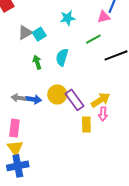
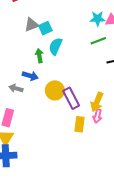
cyan star: (68, 18) -> (98, 19), moved
cyan semicircle: (62, 57) -> (55, 46), moved
blue arrow: (33, 99) -> (30, 76), moved
yellow arrow: (101, 100) -> (97, 102), turned 138

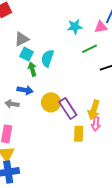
cyan star: (98, 19) -> (75, 27), moved
cyan square: (45, 28) -> (26, 54), moved, turned -32

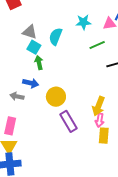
gray triangle: (22, 39) -> (30, 32), turned 42
cyan semicircle: (47, 58) -> (56, 37), moved
purple rectangle: (68, 109) -> (69, 121), moved
yellow rectangle: (79, 134) -> (104, 136), moved

